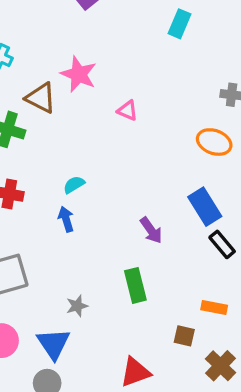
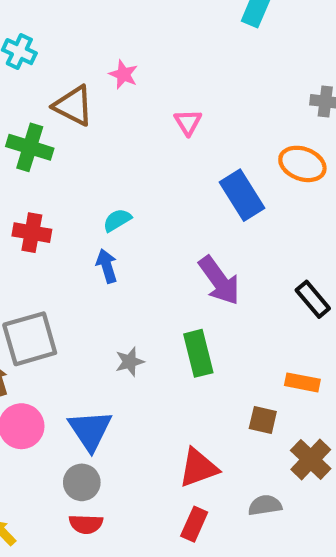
pink star: (79, 74) -> (123, 74), size x0.6
pink triangle: (127, 110) -> (188, 122), turned 35
blue rectangle: (205, 207) -> (242, 195), moved
purple arrow: (151, 230) -> (219, 280), size x1.4
gray star: (77, 306) -> (130, 362), moved

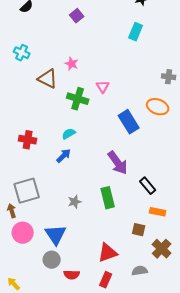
green cross: (30, 147) -> (78, 99), moved
blue arrow: (107, 266) -> (64, 156), turned 63
black rectangle: (313, 299) -> (148, 186), moved
red semicircle: (86, 524) -> (72, 275), moved

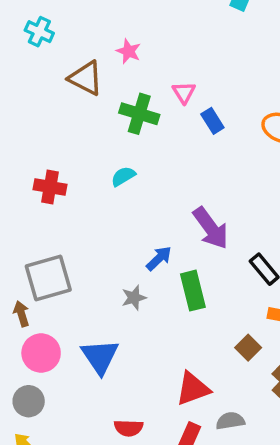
blue rectangle: (129, 122) -> (212, 121), moved, size x0.6
blue arrow: (64, 156) -> (159, 258), moved
brown square: (139, 230) -> (248, 348), turned 32
gray circle: (52, 260) -> (29, 401), moved
gray semicircle: (140, 271) -> (230, 421), moved

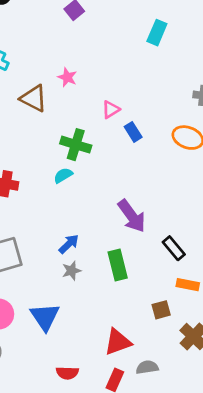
pink triangle: (184, 92) -> (111, 110), turned 30
green cross: (139, 114) -> (76, 145), moved
blue arrow: (159, 258) -> (69, 244), moved
brown square: (248, 348) -> (161, 310), turned 30

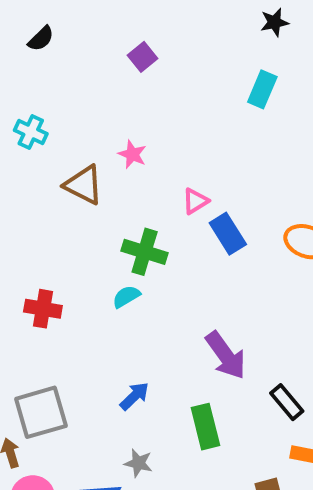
blue rectangle: (133, 132) -> (228, 234), size x1.4
gray star: (72, 271) -> (138, 463), moved, turned 30

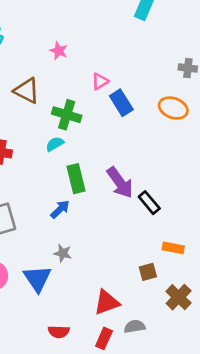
brown triangle: (84, 185) -> (27, 91), moved
black rectangle: (287, 402) -> (149, 203), moved
green rectangle: (205, 427) -> (76, 179), moved

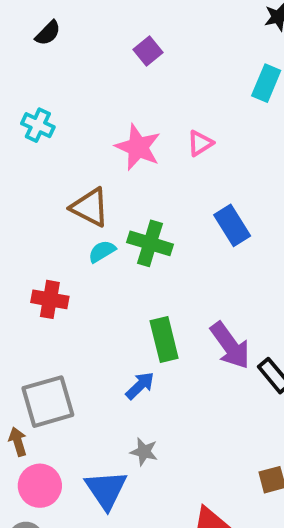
pink star: (59, 51) -> (138, 147), size x1.6
pink triangle: (100, 81) -> (200, 143), moved
cyan semicircle: (55, 144) -> (102, 251), moved

